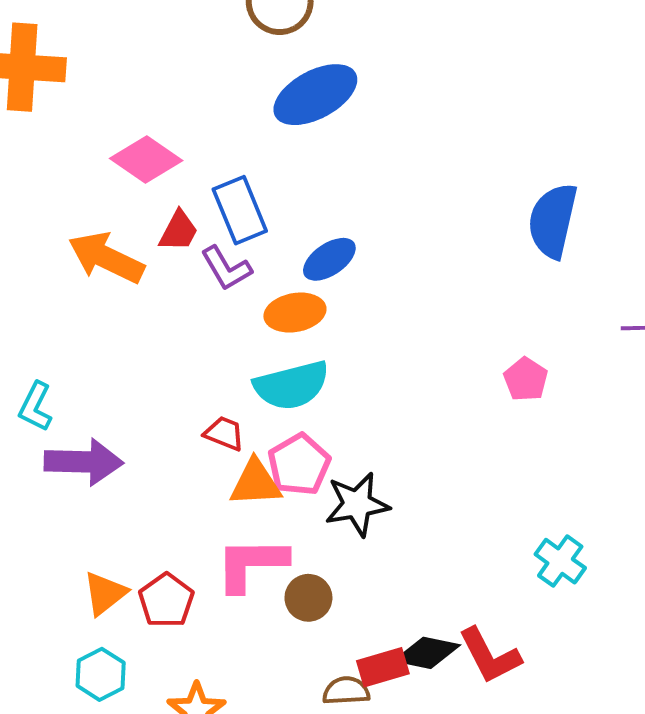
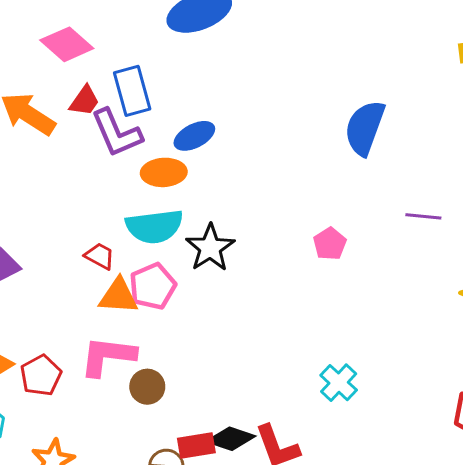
purple L-shape: (226, 268) -> (117, 133), size x1.4
black star: (357, 504) -> (210, 248), moved, turned -30

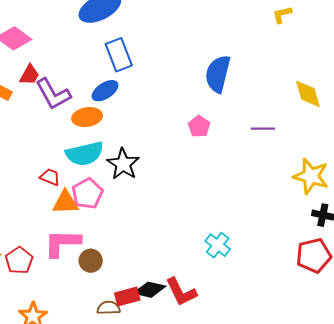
blue rectangle: (132, 91) -> (119, 55), moved
pink pentagon: (330, 244) -> (199, 126), moved

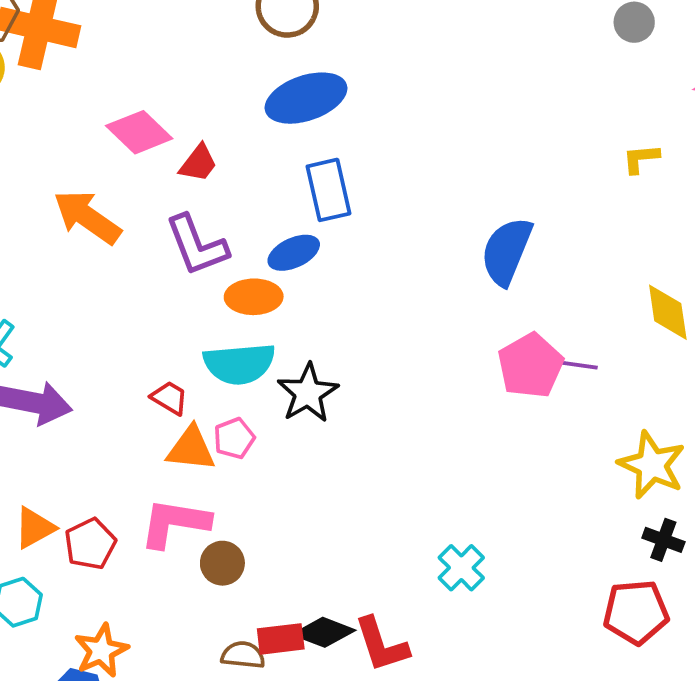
red trapezoid: (30, 75) -> (198, 163), moved
pink pentagon: (199, 126) -> (531, 366), moved, size x1.6
pink pentagon: (87, 194) -> (234, 438), size x0.7

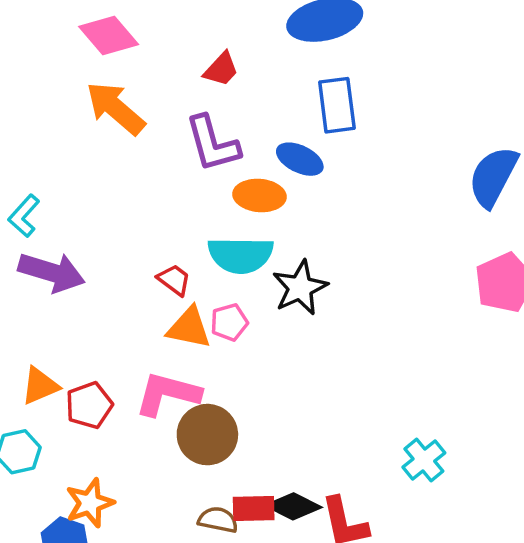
pink diamond: (139, 132) -> (109, 35), moved
blue ellipse: (294, 253) -> (300, 159), turned 45
brown circle: (222, 563) -> (207, 435), size x1.5

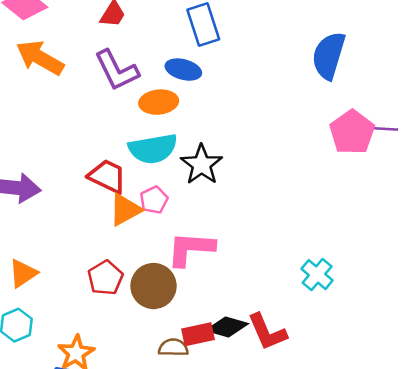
red trapezoid: (174, 280) -> (107, 176), size x1.5
orange triangle: (189, 328) -> (125, 210), turned -30
pink L-shape: (168, 394) -> (191, 249), moved
red pentagon: (89, 405) -> (105, 278), moved

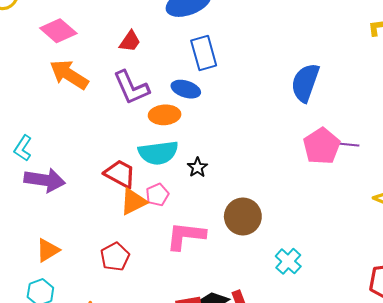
black star: (202, 165) -> (197, 167), size x0.6
brown circle: (154, 286) -> (243, 216), moved

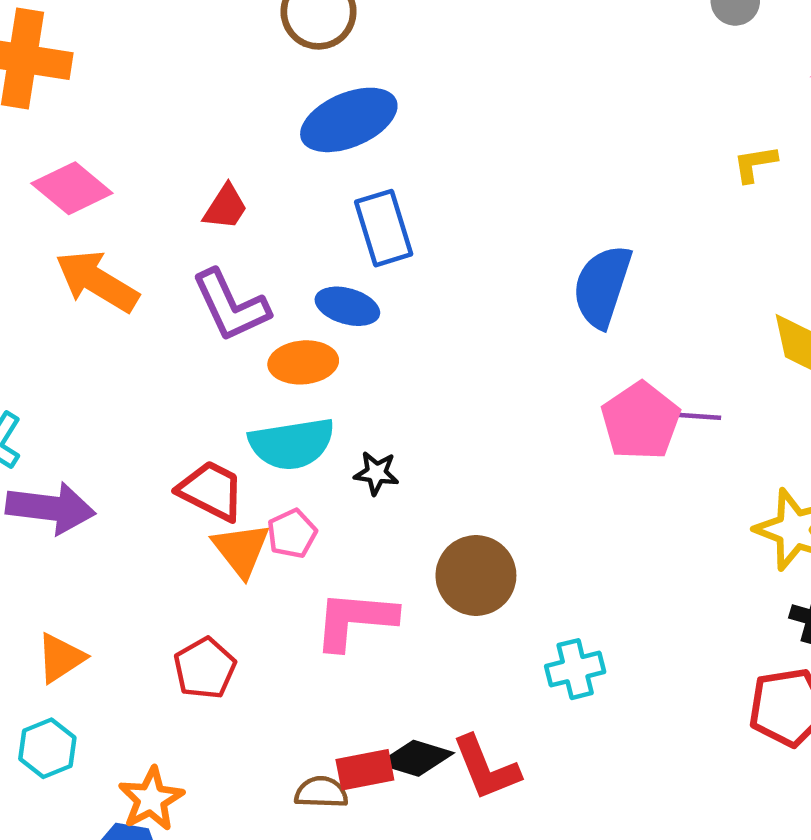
black star: (197, 167) -> (376, 473), turned -30
orange triangle: (133, 202) -> (241, 550), turned -40
cyan cross: (288, 261) -> (575, 669), turned 35

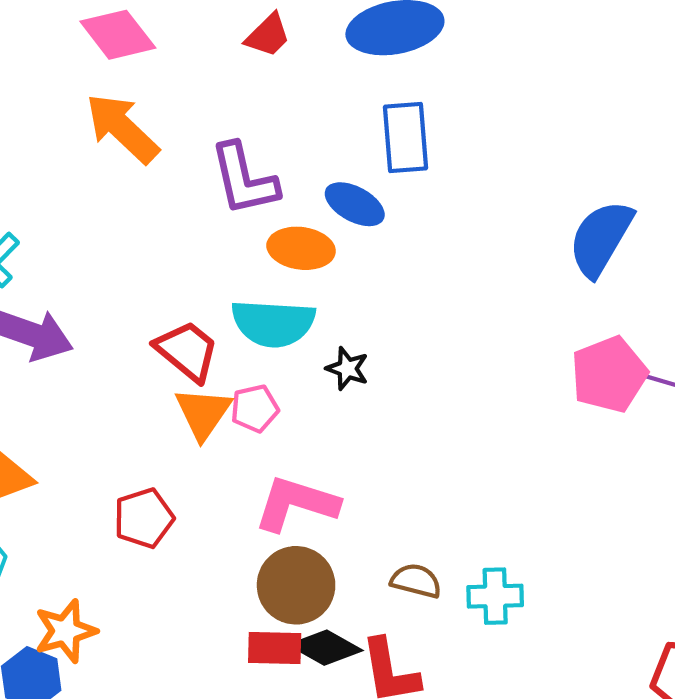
red trapezoid: (226, 207) -> (268, 35), moved
brown circle: (476, 576) -> (296, 585), moved
brown semicircle: (321, 792) -> (416, 581), moved

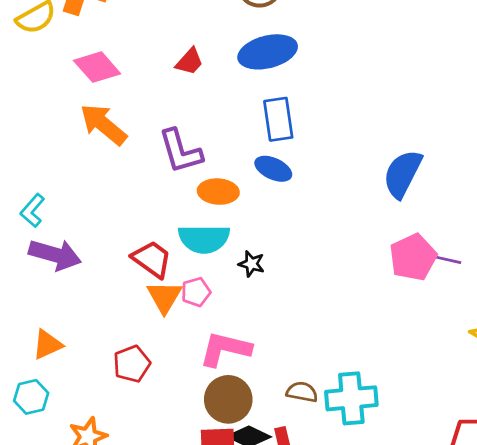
blue ellipse: (355, 204) -> (273, 169), moved
cyan cross: (495, 596) -> (351, 398), size x1.5

